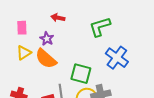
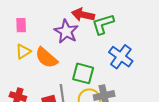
red arrow: (58, 18) -> (83, 15), moved, size x1.5
purple star: (47, 39) -> (66, 31), moved, size x1.6

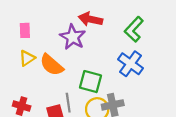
green L-shape: (103, 24) -> (134, 29), moved, turned -30

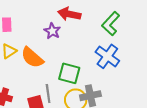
purple star: (73, 37) -> (52, 31), size x0.7

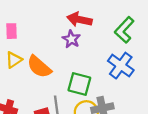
purple star: (52, 31) -> (71, 39), moved

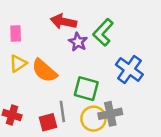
red arrow: (79, 20) -> (64, 22), moved
green L-shape: (124, 30) -> (103, 32), moved

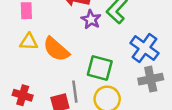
yellow triangle: (18, 63) -> (29, 42), turned 36
gray cross: (110, 114) -> (151, 79), moved

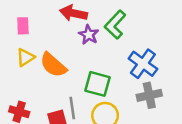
yellow triangle: (29, 42) -> (25, 57), turned -36

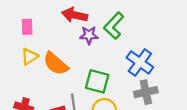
purple star: (89, 35) -> (89, 35), turned -30

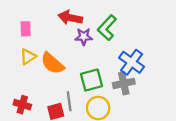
green square: (97, 81) -> (91, 80), turned -30
gray cross: (146, 92) -> (124, 83), moved

